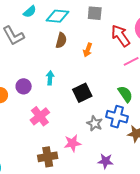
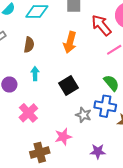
brown semicircle: (61, 40) -> (29, 45), moved
orange arrow: (88, 50) -> (70, 42), size x1.5

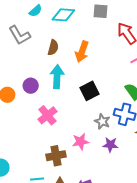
orange arrow: (70, 42) -> (82, 52), moved
cyan arrow: (35, 74) -> (57, 77), size x1.6
purple star: (98, 151) -> (110, 145), moved

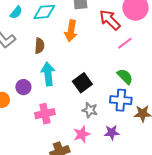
orange arrow: (82, 52) -> (71, 31), moved
pink cross: (48, 115) -> (45, 114), turned 36
gray star: (102, 121) -> (90, 110), moved

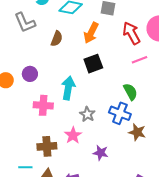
cyan arrow: (48, 74) -> (68, 88), moved
black square: (82, 83) -> (93, 64), moved
purple star: (112, 133) -> (101, 153), moved
pink star: (82, 134) -> (73, 135), turned -30

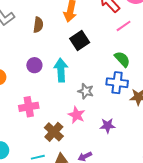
purple circle: (30, 74) -> (34, 65), moved
pink cross: (43, 105) -> (29, 107), moved
brown cross: (47, 146) -> (54, 132), turned -30

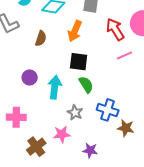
black square: (80, 41) -> (79, 62), turned 30
green semicircle: (122, 59) -> (86, 85), moved
pink star: (77, 115) -> (62, 134), turned 30

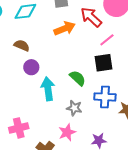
orange arrow: (75, 31) -> (65, 28), moved, turned -120
brown semicircle: (41, 38) -> (22, 45), turned -70
black square: (79, 62) -> (103, 63), moved
purple circle: (30, 77) -> (31, 67), moved

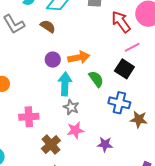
orange arrow: (65, 28) -> (79, 57), moved
brown semicircle: (22, 45) -> (48, 26), moved
black square: (103, 63) -> (124, 69), turned 30
gray star: (74, 108) -> (71, 107), moved

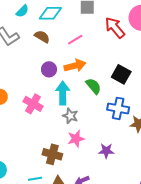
pink line: (132, 47) -> (75, 40), moved
pink cross: (29, 117) -> (33, 104), moved, turned 36
brown cross: (51, 145) -> (52, 154), turned -30

